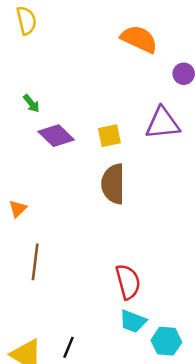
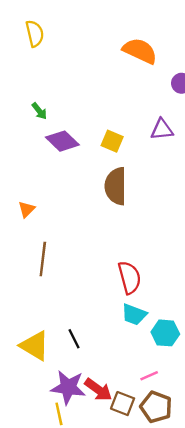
purple triangle: (163, 123) -> (162, 129), size x0.7
yellow square: (109, 136) -> (112, 141), turned 35
black line: (69, 347) -> (74, 339), turned -48

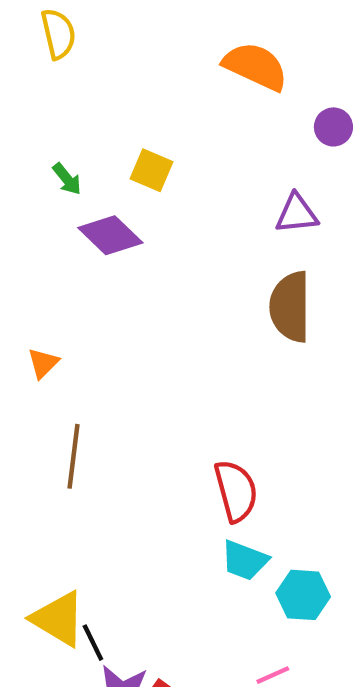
yellow square: (112, 141) -> (151, 170), moved
brown semicircle: (116, 186) -> (290, 307), moved
black line: (74, 339) -> (93, 643), moved

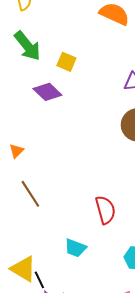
green arrow: (67, 179) -> (27, 46), moved, size x2.0
brown line: (73, 456) -> (30, 194), turned -40
cyan trapezoid: (245, 560) -> (75, 248), moved

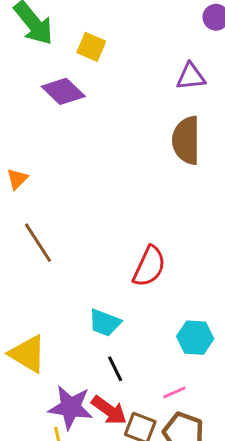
red semicircle: (105, 210) -> (149, 266), turned 40
black line: (39, 280) -> (115, 369), moved

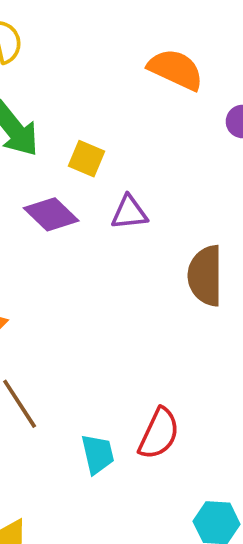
purple triangle: (191, 77) -> (129, 212), moved
cyan trapezoid: (105, 323) -> (98, 454), moved, turned -124

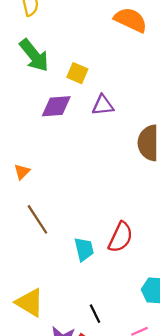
purple diamond: (51, 214) -> (56, 106), turned -48

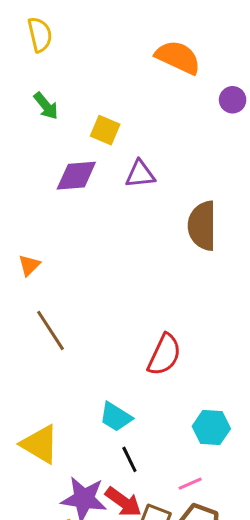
green arrow: (34, 55) -> (46, 106), size x0.6
cyan trapezoid: (84, 249) -> (116, 417), moved, turned 135

